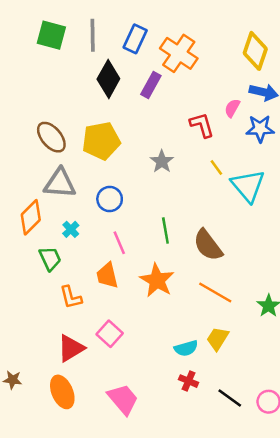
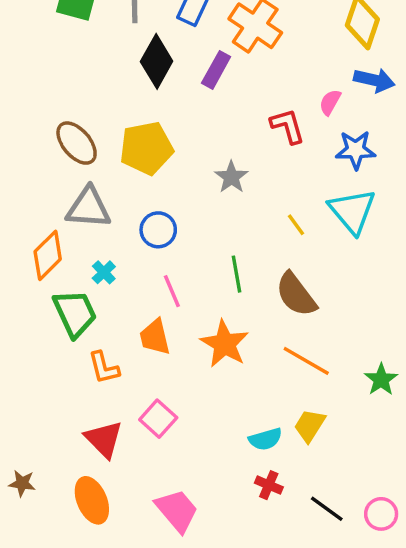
blue star: (260, 129) -> (356, 150), moved
yellow line: (216, 167) -> (296, 225), moved
green trapezoid: (50, 258) -> (75, 313), size x1.4
red triangle: (71, 348) -> (104, 439), turned -44

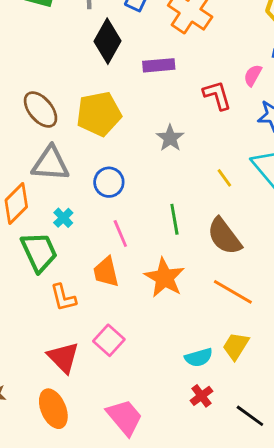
purple rectangle: (216, 70) -> (159, 65), moved, turned 56
red cross: (269, 485) -> (201, 396), turned 30

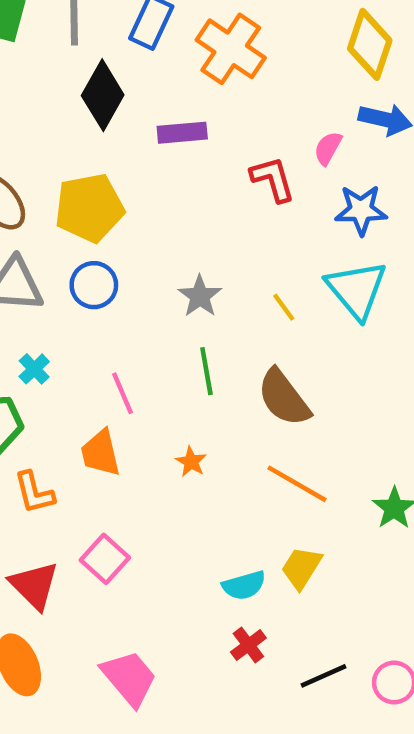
gray star: (170, 138) -> (200, 296), moved
blue circle: (109, 182) -> (94, 285), moved
orange star: (164, 278) -> (191, 462), size x0.5
black line: (250, 416) -> (323, 676), turned -60

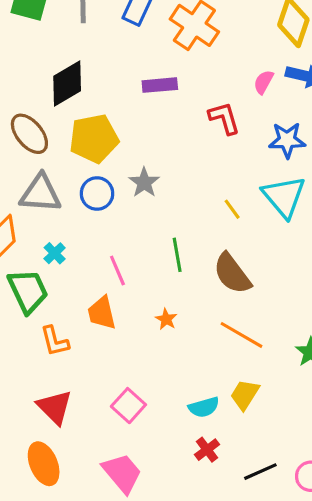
black diamond: (103, 95) -> (67, 84), moved, turned 30
pink semicircle: (328, 148) -> (264, 82), moved
gray star: (200, 296) -> (144, 183), moved
pink square: (105, 559) -> (128, 406), moved

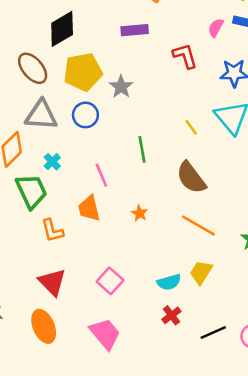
gray star: (144, 183) -> (121, 87), moved
green line: (177, 255) -> (142, 149), moved

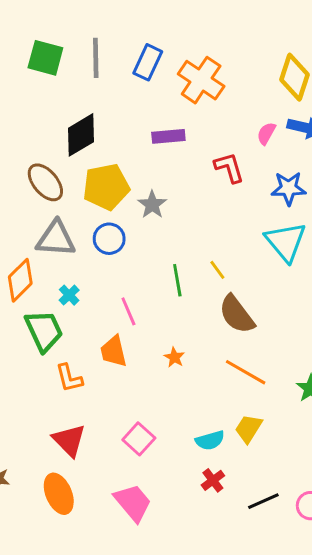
yellow line: (191, 127) -> (217, 270), moved

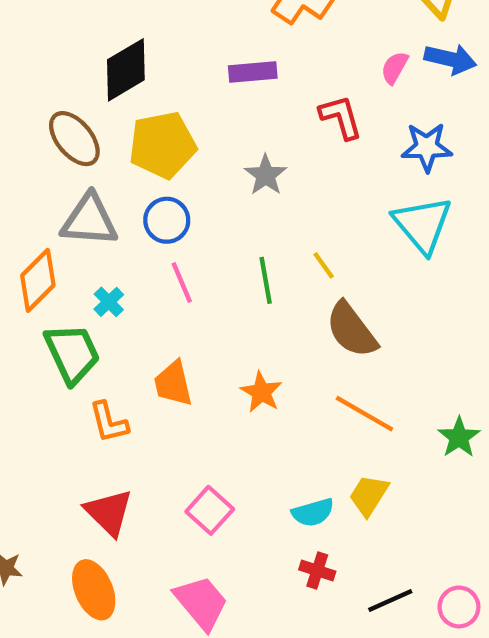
gray star: (152, 205) -> (266, 175), moved
pink line: (128, 311) -> (182, 283), moved
orange star: (174, 357) -> (261, 392), size x1.4
red cross: (213, 480) -> (317, 570), turned -35

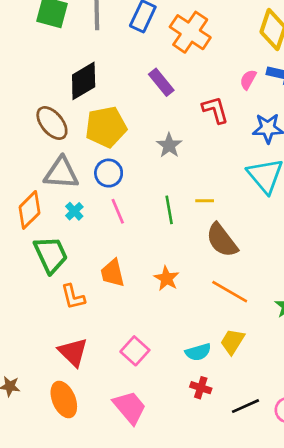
purple rectangle: (253, 72) -> (161, 82), turned 56
yellow line: (324, 265) -> (205, 201), turned -54
cyan cross: (109, 302) -> (74, 211), moved

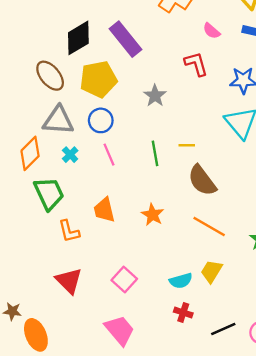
pink semicircle: (248, 80) -> (211, 31), moved, turned -78
purple rectangle: (161, 82) -> (125, 39), moved, size x1.4
orange ellipse: (64, 400) -> (36, 335), moved

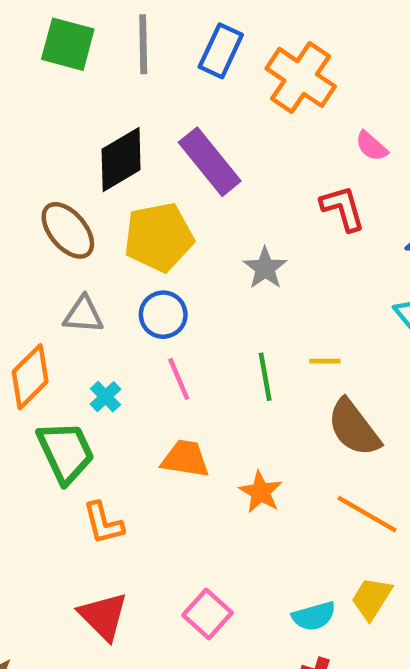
gray triangle: (58, 120) -> (83, 315), size x0.7
cyan cross: (70, 155) -> (106, 397), moved
orange trapezoid: (104, 210) -> (185, 459), moved, turned 112

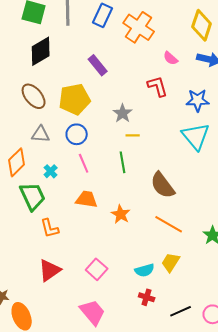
black diamond: (121, 159) -> (41, 51), moved
purple rectangle: (210, 162) -> (98, 65), size x0.7
yellow line: (325, 361) -> (133, 135), moved
red triangle: (103, 616) -> (50, 270), turned 40

